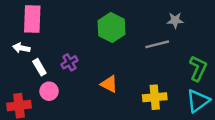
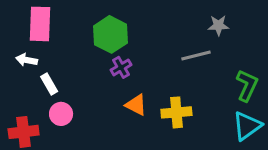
green hexagon: (112, 27) -> (111, 34), moved
purple cross: (69, 62) -> (121, 67), moved
yellow cross: (155, 97) -> (176, 112), moved

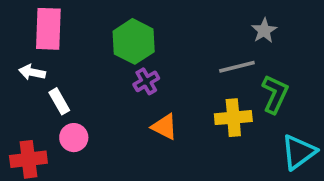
gray star: (218, 25) -> (264, 31), turned -30
green L-shape: (247, 85) -> (275, 94), moved
yellow cross: (176, 112) -> (233, 118), moved

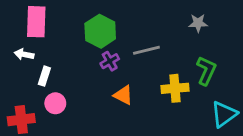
gray star: (264, 31) -> (198, 23), turned 30
gray line: (237, 67) -> (146, 50), moved
white rectangle: (59, 101) -> (44, 76), turned 48

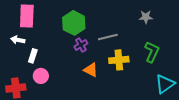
yellow cross: (175, 88) -> (119, 60), moved

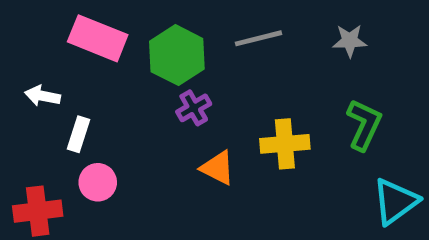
pink rectangle: (27, 16) -> (98, 38), moved, turned -70
gray line: (108, 37) -> (258, 38), moved

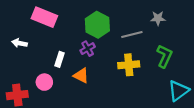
gray line: (258, 38) -> (132, 34), moved
green hexagon: (177, 55) -> (97, 25), moved
white rectangle: (79, 134) -> (59, 59), moved
orange triangle: (218, 168) -> (81, 76), moved

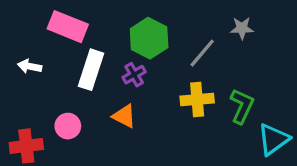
gray line: (132, 34) -> (202, 53), turned -36
green L-shape: (164, 56) -> (242, 106), moved
white rectangle: (59, 59) -> (91, 70), moved, size x1.6

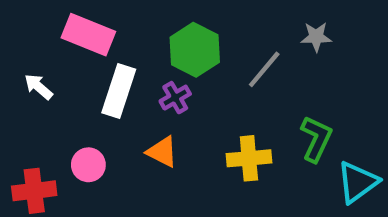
white arrow: (30, 66) -> (38, 87), turned 30
yellow cross: (197, 100) -> (249, 158), moved

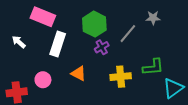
purple cross: (175, 98) -> (102, 47), moved
green L-shape: (316, 139) -> (153, 67), turned 60

